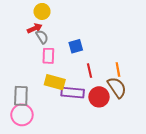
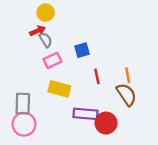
pink rectangle: (48, 56) -> (52, 60), turned 63
purple rectangle: (73, 93) -> (85, 114), moved
red circle: (99, 97) -> (106, 123), moved

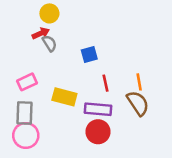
pink rectangle: (52, 60) -> (27, 82), moved
purple rectangle: (85, 114) -> (98, 109), moved
red circle: (106, 123) -> (98, 132), moved

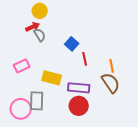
blue square: (89, 55) -> (72, 44), turned -32
red line: (105, 83) -> (85, 59), moved
gray rectangle: (25, 113) -> (37, 101), moved

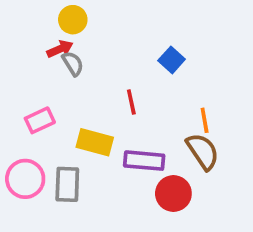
blue square: (72, 44) -> (172, 60), moved
red line: (85, 59) -> (131, 102), moved
red circle: (79, 106) -> (173, 194), moved
pink circle: (21, 109) -> (25, 179), moved

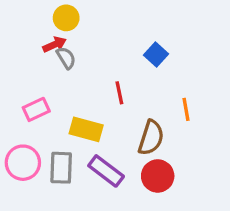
brown semicircle: (203, 151) -> (151, 138), moved, turned 52
purple rectangle: (144, 161) -> (106, 171), moved, turned 32

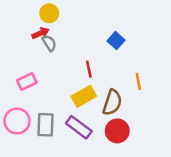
yellow rectangle: (86, 129) -> (84, 96), moved, turned -45

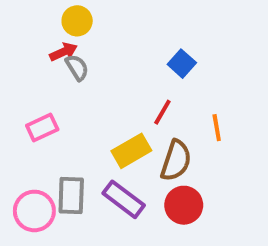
red line: (89, 69) -> (162, 112), moved, turned 42
pink circle: (17, 121) -> (34, 211), moved

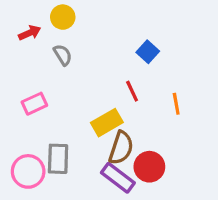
red arrow: (63, 52) -> (30, 33), moved
red line: (162, 112) -> (132, 91), turned -55
brown semicircle: (176, 161) -> (121, 148), moved
purple rectangle: (124, 199) -> (118, 178), moved

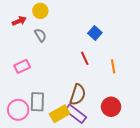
yellow rectangle: (107, 123) -> (60, 114), moved
red circle: (149, 167) -> (111, 107), moved

